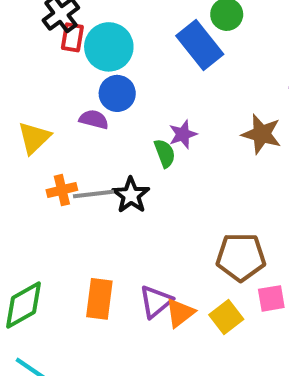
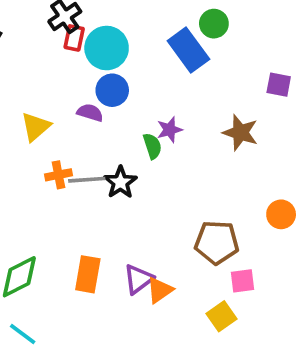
yellow square: (226, 317) -> (221, 316), moved

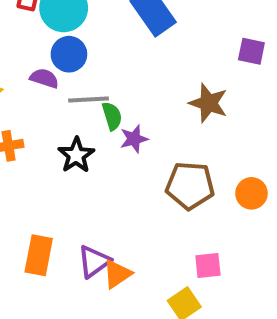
purple star: (170, 130) -> (134, 139), moved
gray line: (87, 180) -> (88, 99), moved
brown pentagon: (217, 242) -> (190, 186), moved

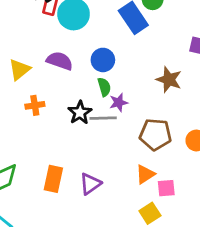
blue circle: (69, 54) -> (103, 60), moved
purple semicircle: (44, 78) -> (60, 61), size x1.4
gray line: (88, 99) -> (103, 118), moved
orange triangle: (117, 274) -> (145, 174), moved

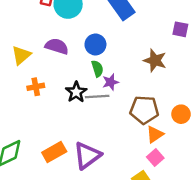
orange triangle: (145, 174) -> (155, 134), moved
orange rectangle: (53, 179) -> (54, 152), turned 50
purple triangle: (90, 184) -> (87, 156), size x1.4
pink square: (166, 188) -> (155, 157), turned -35

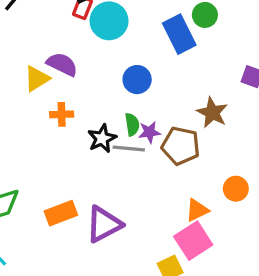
purple semicircle: (57, 46) -> (62, 64), moved
green semicircle: (97, 69) -> (132, 124), moved
orange cross: (36, 87) -> (62, 114), moved
brown pentagon: (144, 110) -> (181, 146), moved
pink square: (155, 157) -> (193, 241), size x1.6

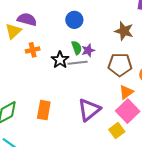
brown pentagon: (181, 146) -> (120, 65), moved
orange rectangle: (61, 213) -> (44, 110), turned -48
purple triangle: (104, 224) -> (89, 110), moved

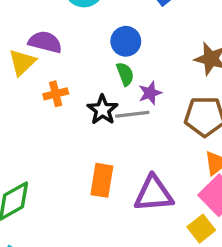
green semicircle: (77, 48) -> (125, 74), moved
orange rectangle: (44, 110) -> (102, 180), moved
purple triangle: (89, 110) -> (154, 194), turned 35

